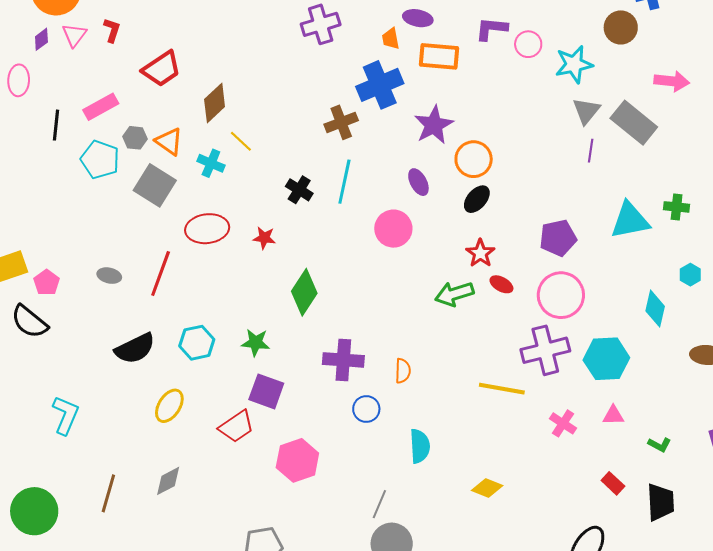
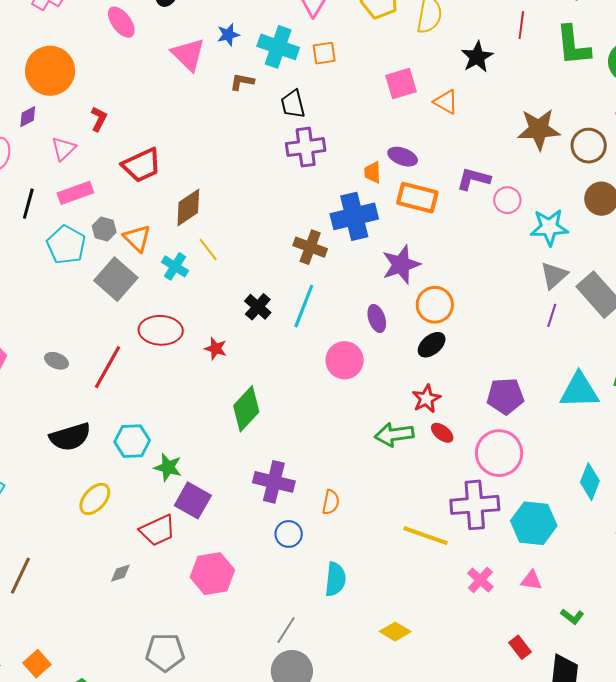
pink triangle: (74, 35) -> (64, 149), moved
brown cross: (341, 122) -> (310, 247), turned 32
green star: (256, 343) -> (168, 467), moved
gray diamond: (168, 481) -> (120, 573), moved, size x0.7

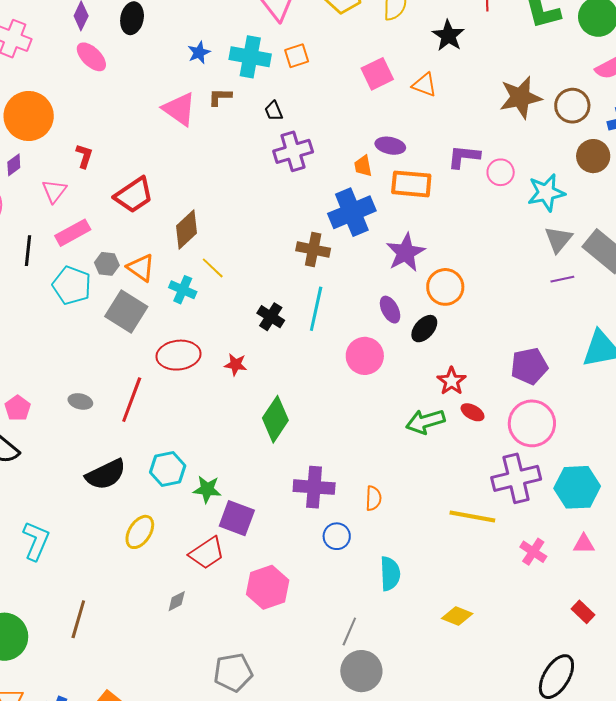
pink triangle: (188, 54) -> (179, 109), moved
black trapezoid: (293, 104) -> (274, 111), size x0.7
purple line: (552, 315) -> (562, 279), turned 70
black ellipse: (432, 345) -> (424, 329), moved

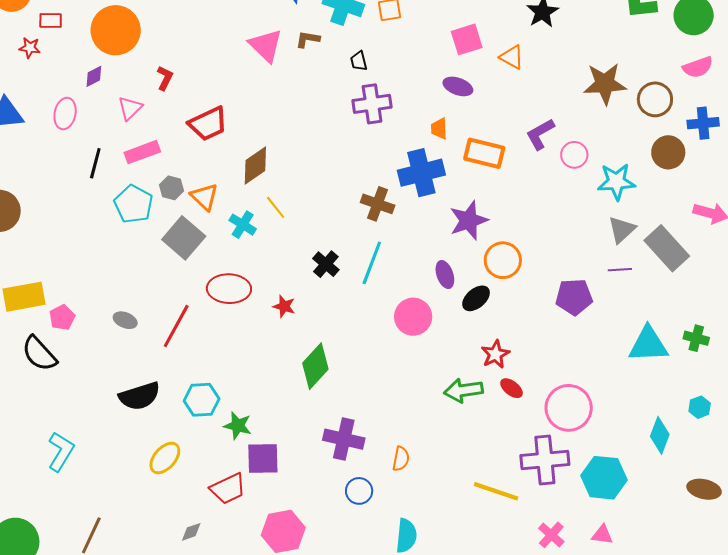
purple ellipse: (390, 146) -> (458, 86), moved
purple L-shape: (464, 157) -> (540, 134), turned -44
purple pentagon: (529, 366) -> (574, 297), moved
purple square: (237, 518) -> (263, 458), turned -30

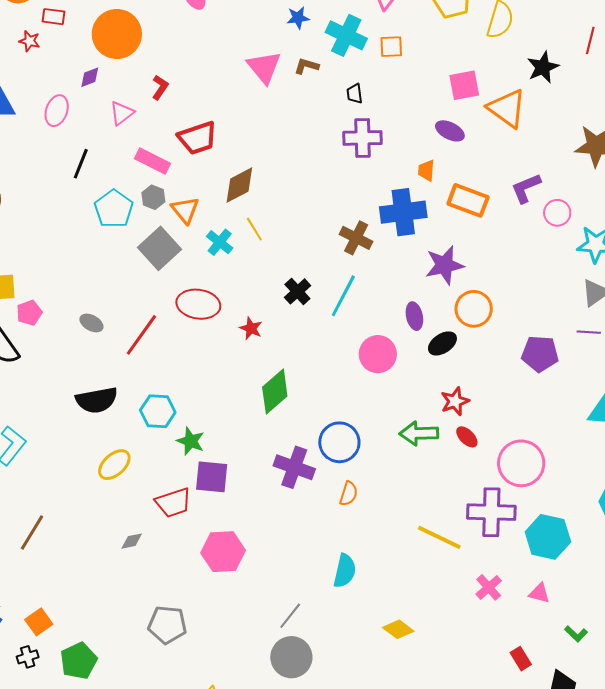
orange triangle: (512, 57) -> (507, 108), size x1.6
pink rectangle: (142, 152) -> (153, 161), moved, turned 40
blue circle: (359, 491) -> (339, 442), moved, size x1.5

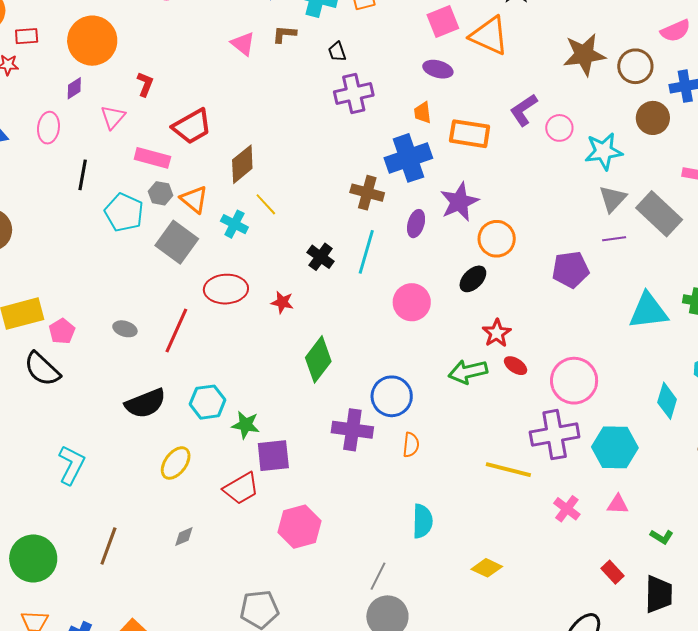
pink triangle: (264, 67) -> (243, 44), size x0.7
purple ellipse: (414, 316) -> (416, 224), moved, turned 40
gray diamond: (132, 541) -> (184, 537), moved

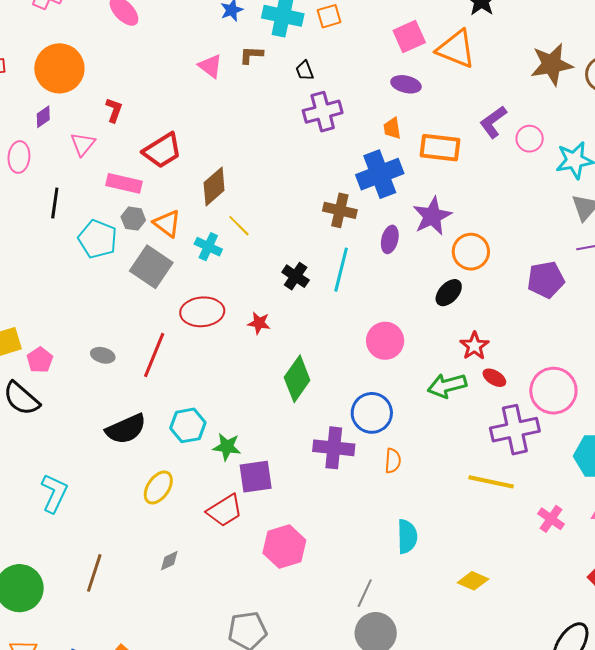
pink circle: (412, 302) -> (385, 341), moved
purple cross: (555, 435) -> (515, 430), moved

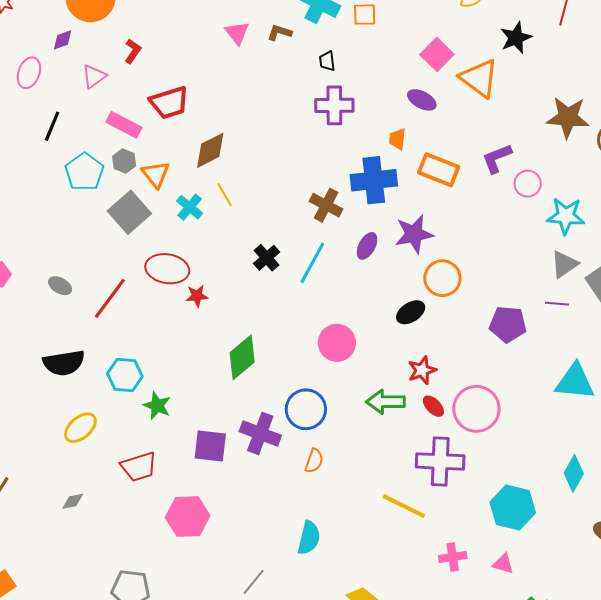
pink square: (409, 37) -> (437, 54), turned -36
red star: (259, 323) -> (197, 296), moved, turned -30
pink circle: (553, 391) -> (476, 409), moved
purple square: (256, 477) -> (210, 446), moved
pink cross: (551, 519) -> (453, 557), turned 32

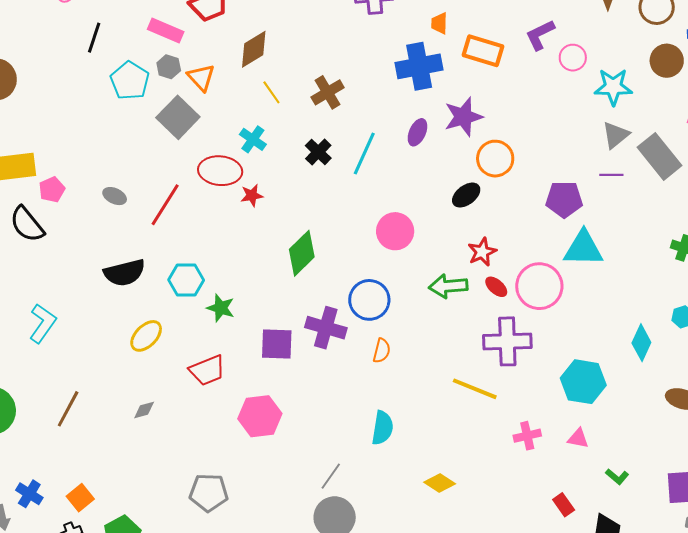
brown cross: (326, 205) -> (328, 92), moved, turned 36
cyan cross: (190, 207) -> (253, 139), moved
cyan triangle: (575, 382) -> (583, 248), moved

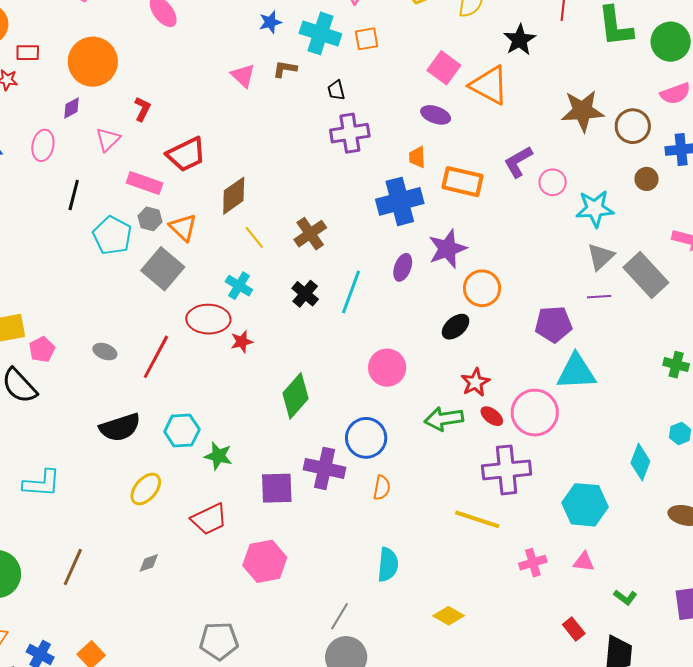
brown circle: (667, 61) -> (647, 179), size x0.7
cyan L-shape: (43, 323) -> (42, 483), turned 63

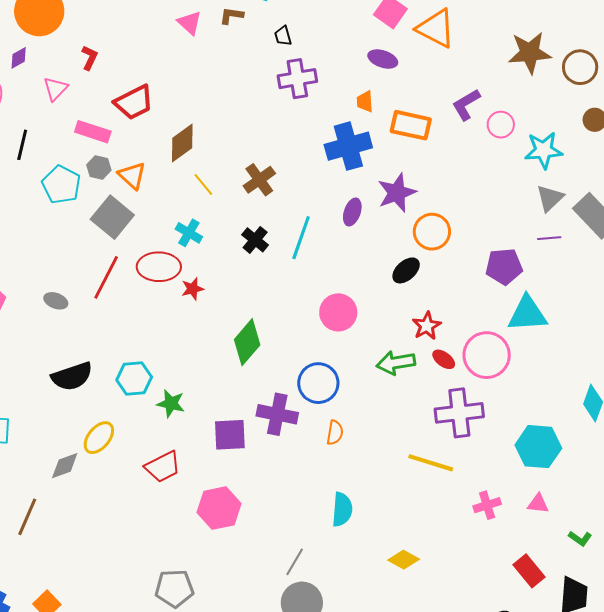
red line: (156, 357) -> (106, 277), moved
gray diamond: (149, 563) -> (65, 466), moved, size x1.4
red rectangle: (574, 629) -> (529, 571), size x1.4

